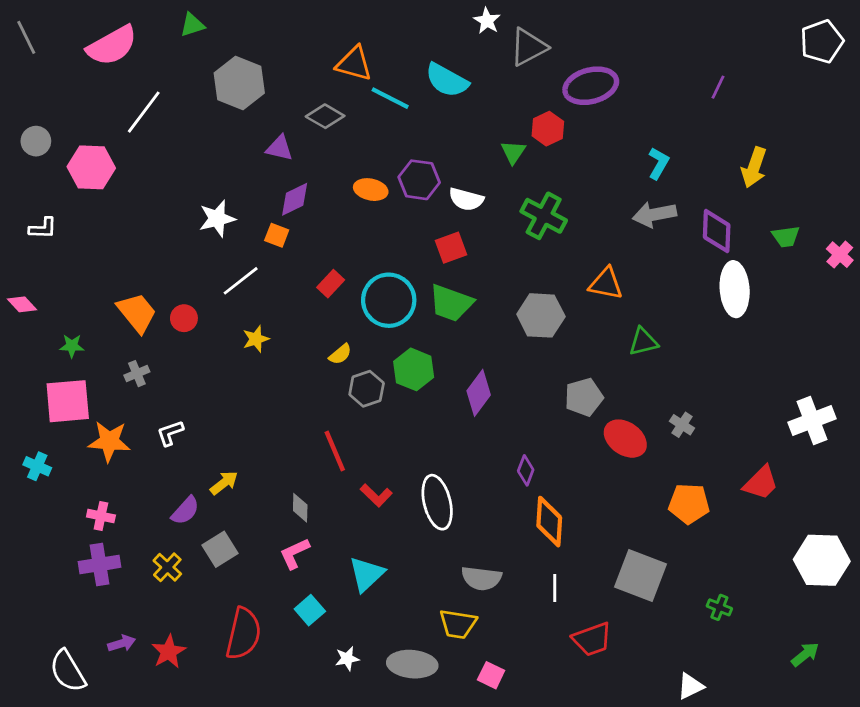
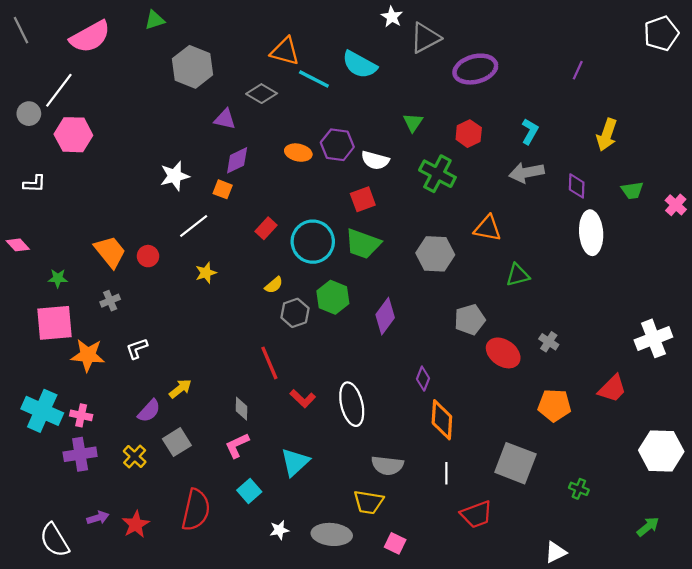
white line: (144, 112) -> (59, 90), moved
red hexagon: (548, 129) -> (469, 134), moved
purple diamond: (717, 231) -> (577, 186), size x0.7
cyan cross: (37, 466) -> (42, 411), moved, size x1.8

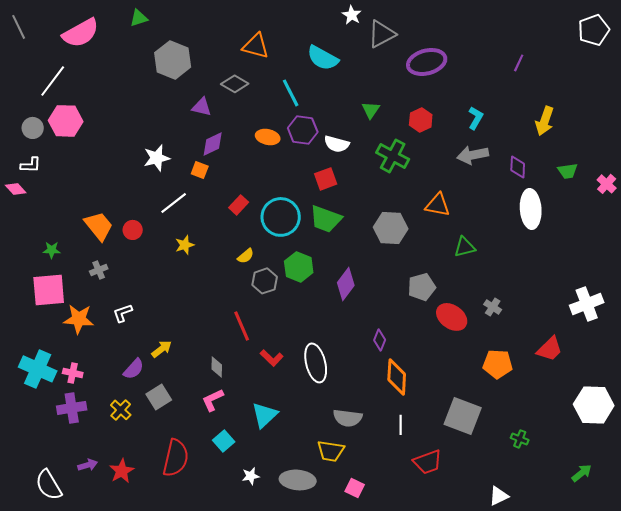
cyan line: (314, 79) -> (291, 93), moved, turned 36
gray circle: (29, 114) -> (33, 128), moved
pink diamond: (18, 245) -> (16, 189), moved

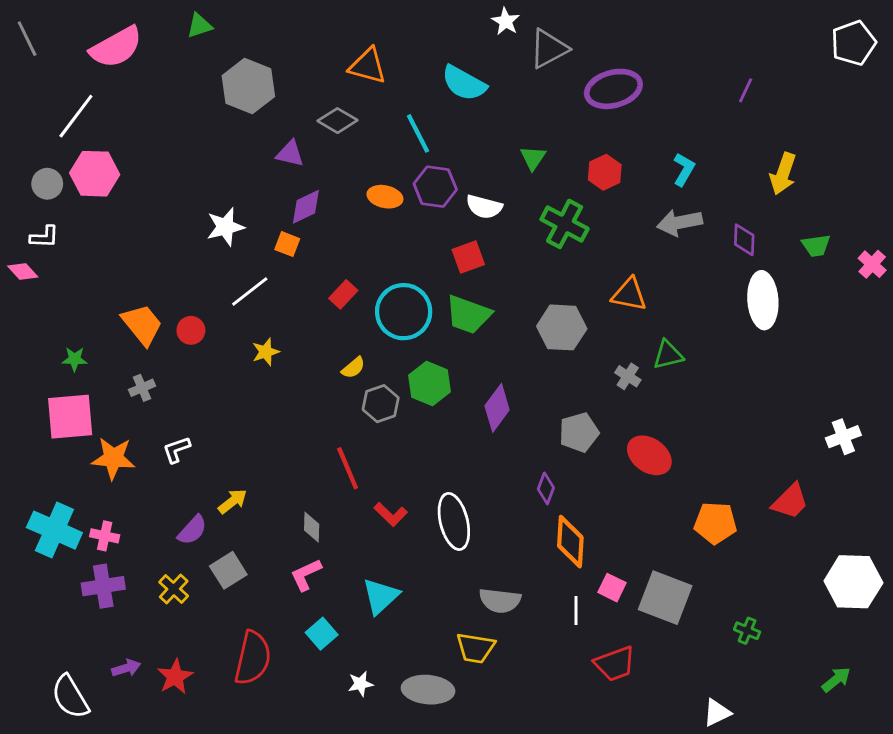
gray pentagon: (422, 287) -> (579, 432), moved
white cross: (587, 304) -> (843, 437), size x0.7
gray cross: (493, 307) -> (628, 376), moved
pink square: (355, 488) -> (612, 588), moved

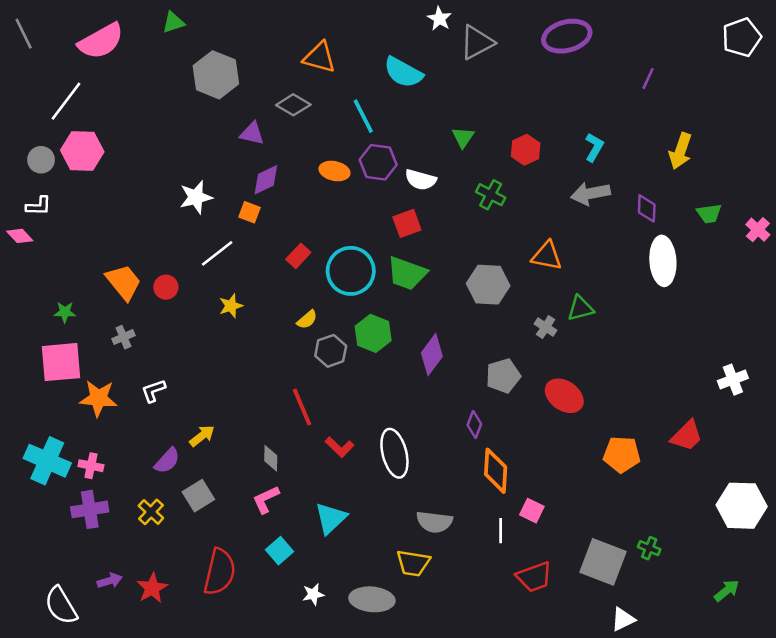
purple ellipse: (613, 89) -> (567, 36), moved
green cross: (565, 224) -> (491, 195), size x0.7
gray square: (665, 598) -> (603, 562), moved

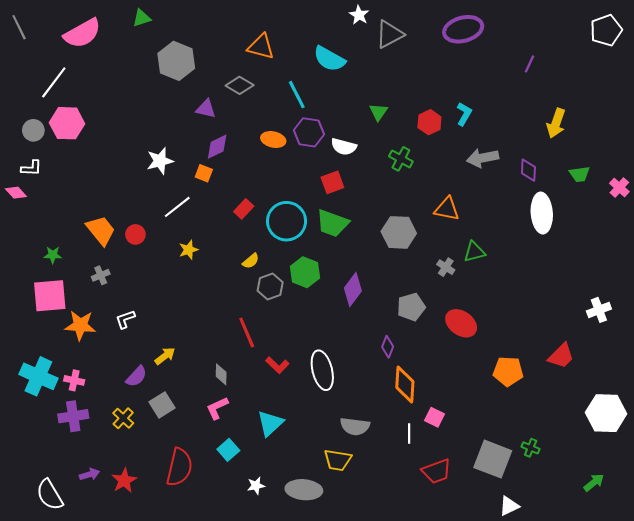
cyan L-shape: (594, 147) -> (464, 114), moved

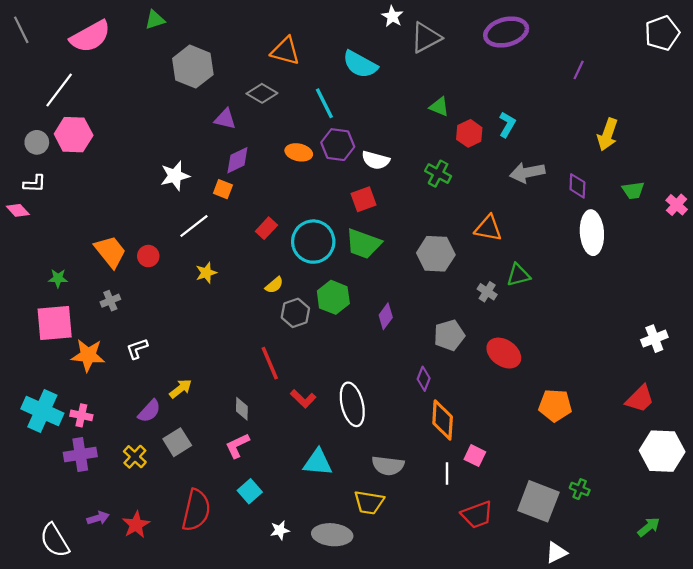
green triangle: (378, 112) -> (439, 107), moved, turned -42
purple diamond: (353, 290) -> (386, 316), size x0.7
red trapezoid: (561, 356) -> (640, 399), moved
cyan triangle: (270, 423) -> (318, 462), moved, turned 48

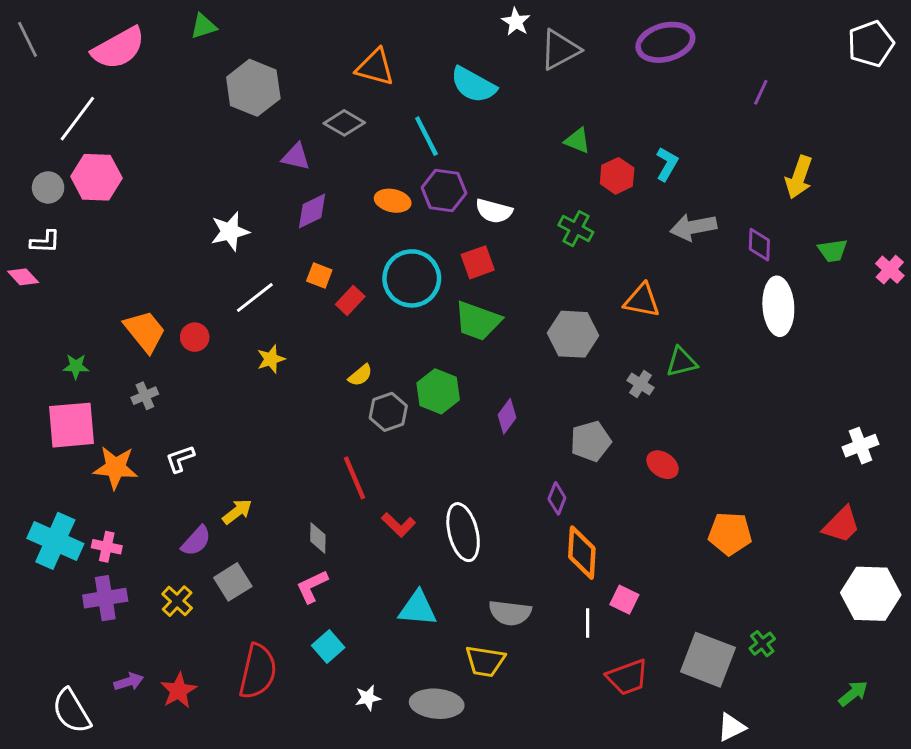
orange square: (223, 189) -> (319, 275), moved
cyan circle: (313, 242) -> (412, 278), moved
red ellipse: (504, 353) -> (662, 465), size x0.7
green cross: (580, 489) -> (762, 644), turned 30

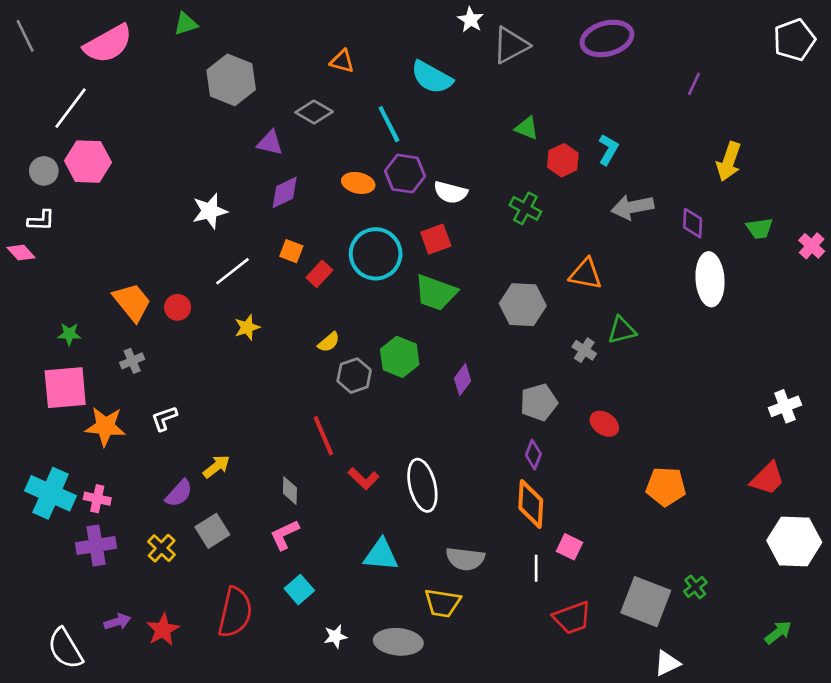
orange triangle: (375, 67) -> (342, 61), size x0.7
purple diamond: (557, 498) -> (533, 455), moved

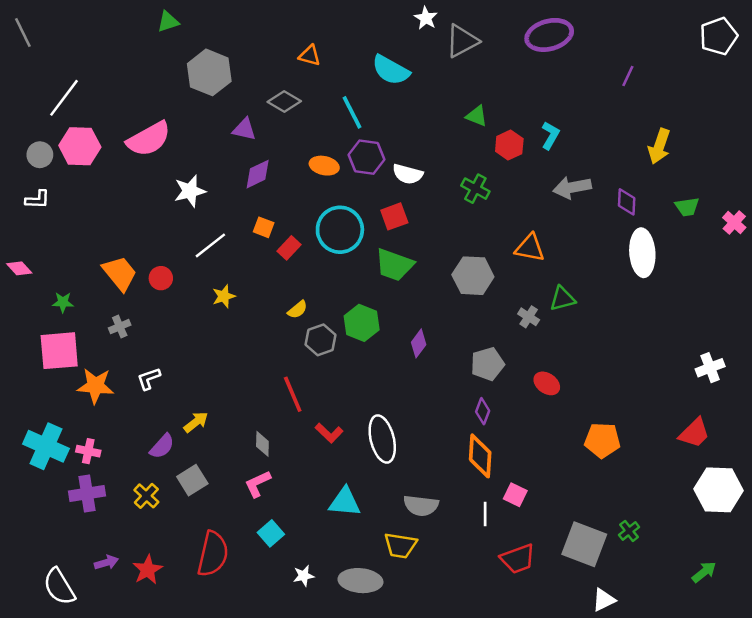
pink semicircle: (108, 44) -> (149, 139), moved
pink diamond: (21, 253) -> (19, 268), moved

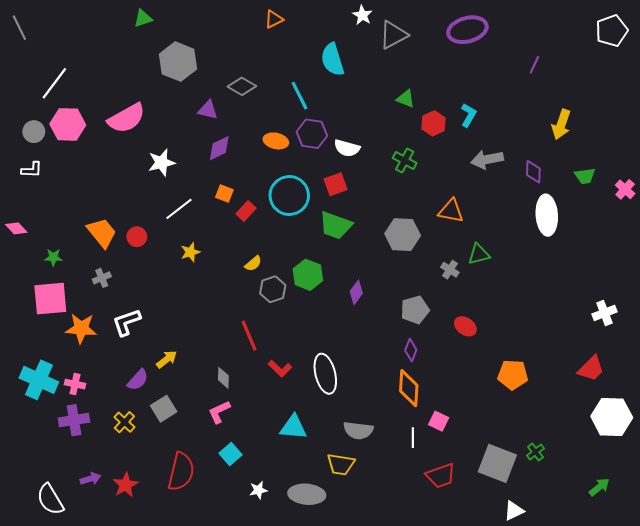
orange triangle: (310, 56) -> (274, 19), moved, turned -42
cyan semicircle: (391, 70) -> (333, 60), turned 44
white L-shape: (149, 379) -> (126, 322), size x1.4

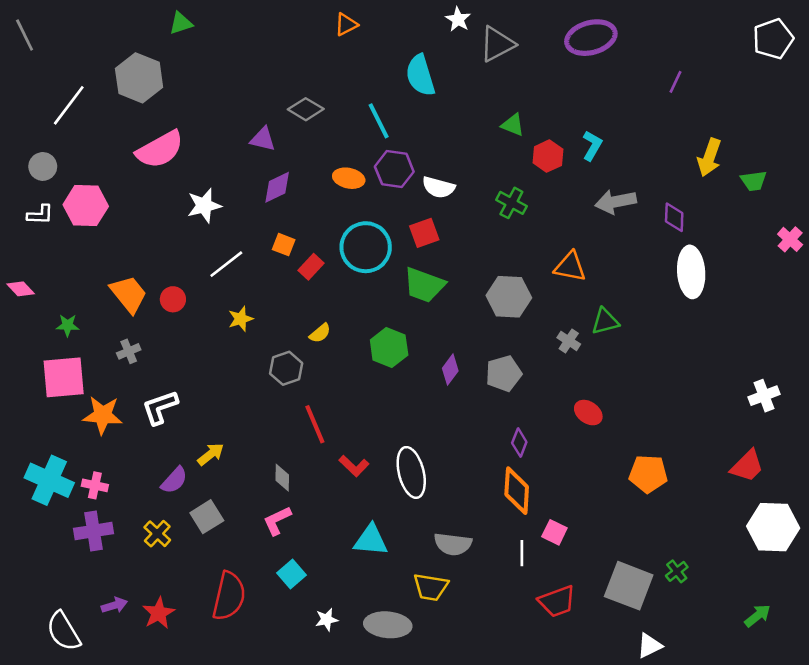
gray hexagon: (178, 62) -> (139, 78), moved
pink hexagon: (68, 124) -> (86, 206), moved
green trapezoid: (585, 176) -> (754, 181), moved
gray hexagon: (273, 289) -> (286, 368), moved
gray pentagon: (415, 310) -> (504, 373), moved

